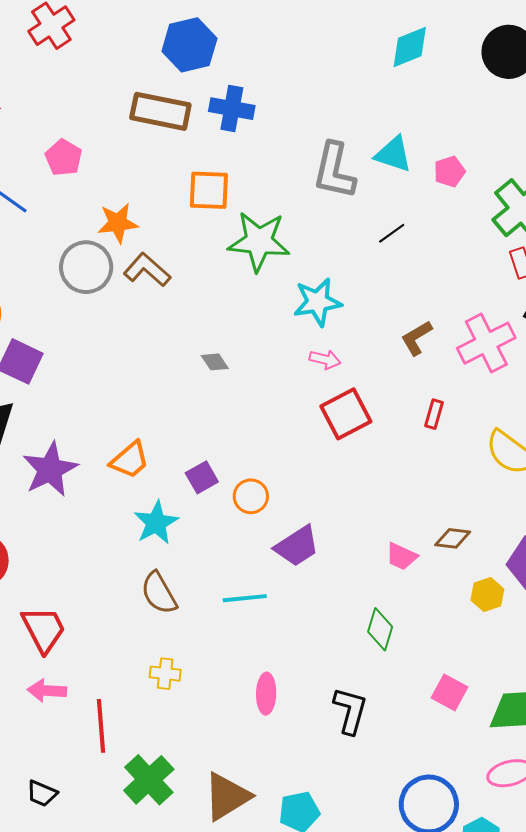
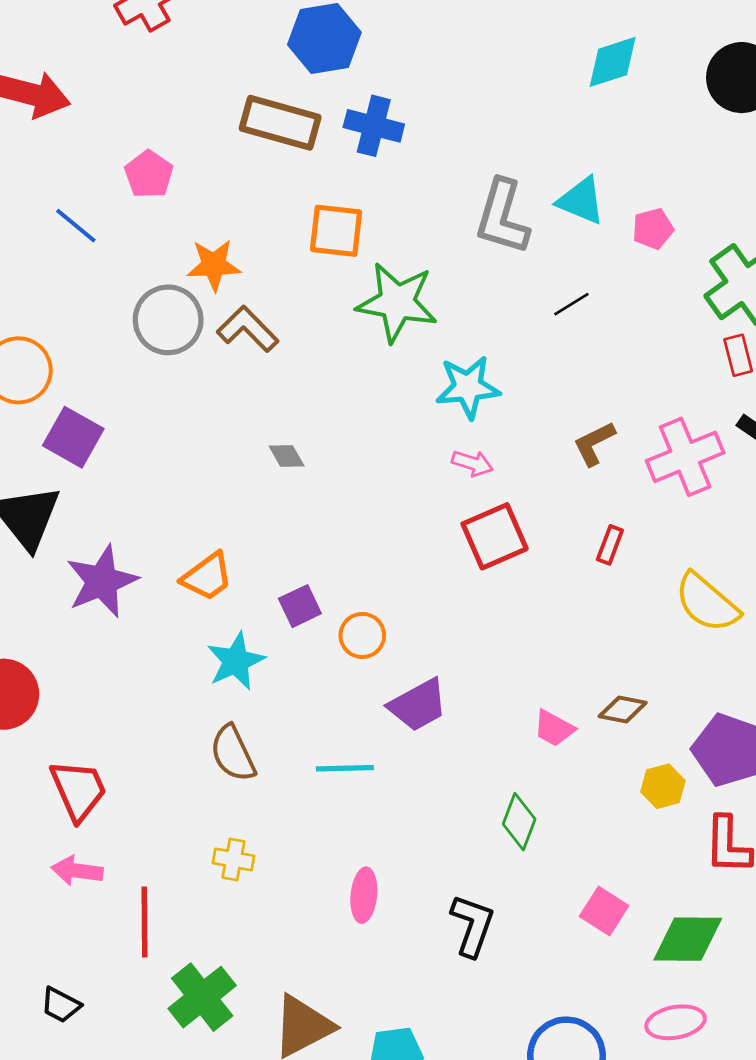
gray diamond: (215, 362) -> (287, 456), moved

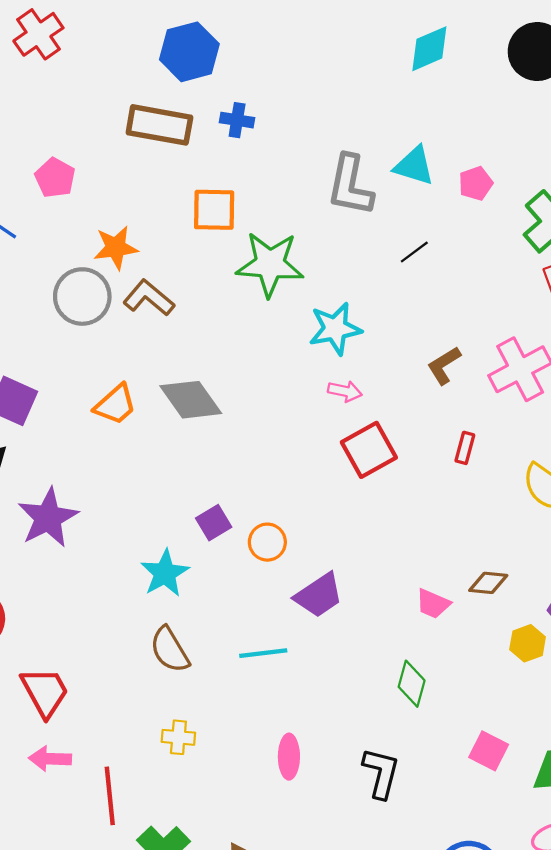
blue cross: (374, 126) -> (237, 120), size x0.7
gray diamond: (287, 456) -> (191, 400), size x2.0
orange trapezoid: (207, 577) -> (115, 405), moved

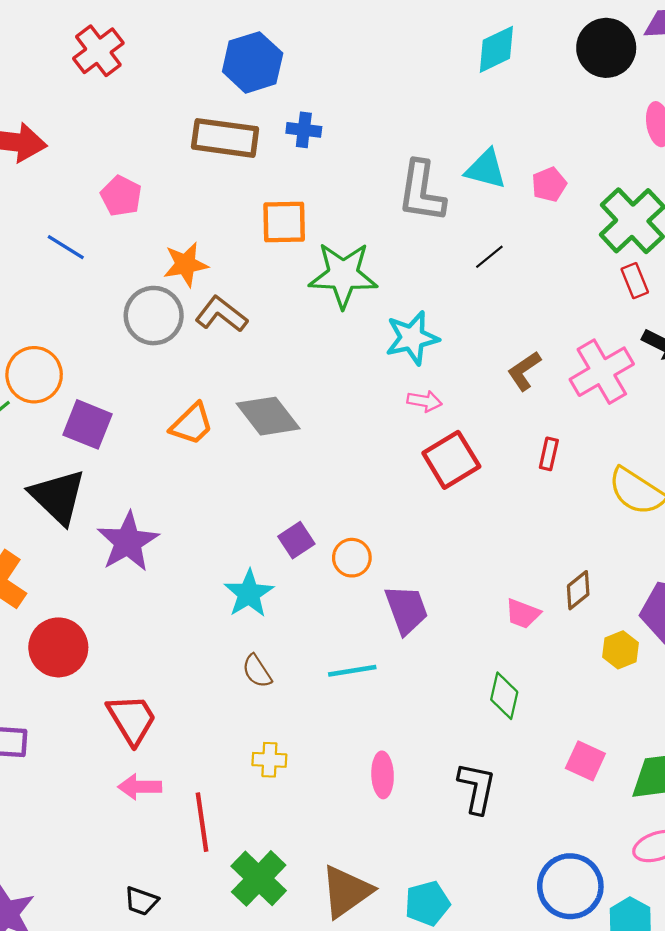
brown diamond: (488, 583) -> (578, 590), turned -42
purple trapezoid: (319, 595) -> (406, 610), turned -74
brown semicircle: (170, 650) -> (257, 671), size x0.7

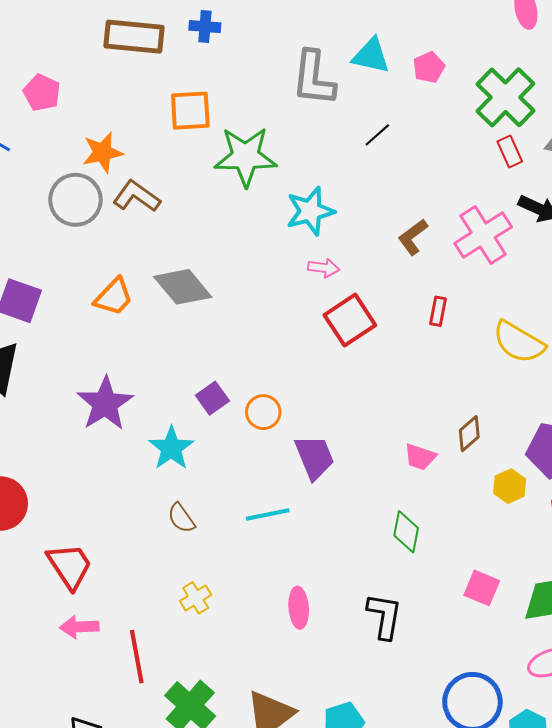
purple star: (128, 542) -> (105, 404), moved
yellow cross: (269, 760) -> (196, 598), turned -32

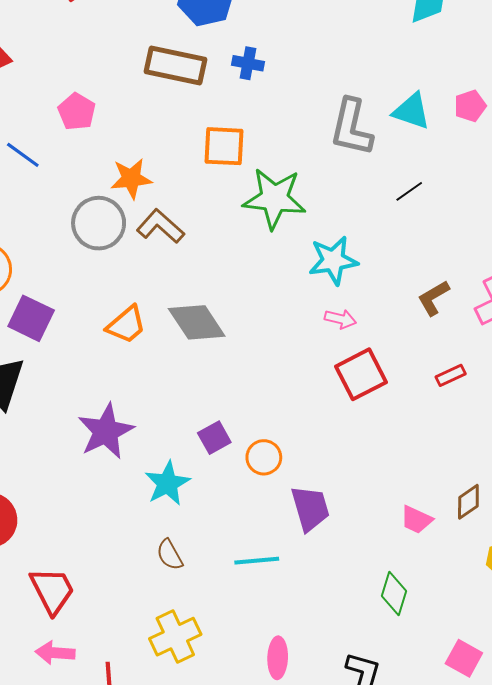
pink pentagon: (429, 67) -> (470, 106), moved
red rectangle: (438, 311) -> (451, 375), turned 48
yellow cross: (196, 598) -> (175, 637), size x1.6

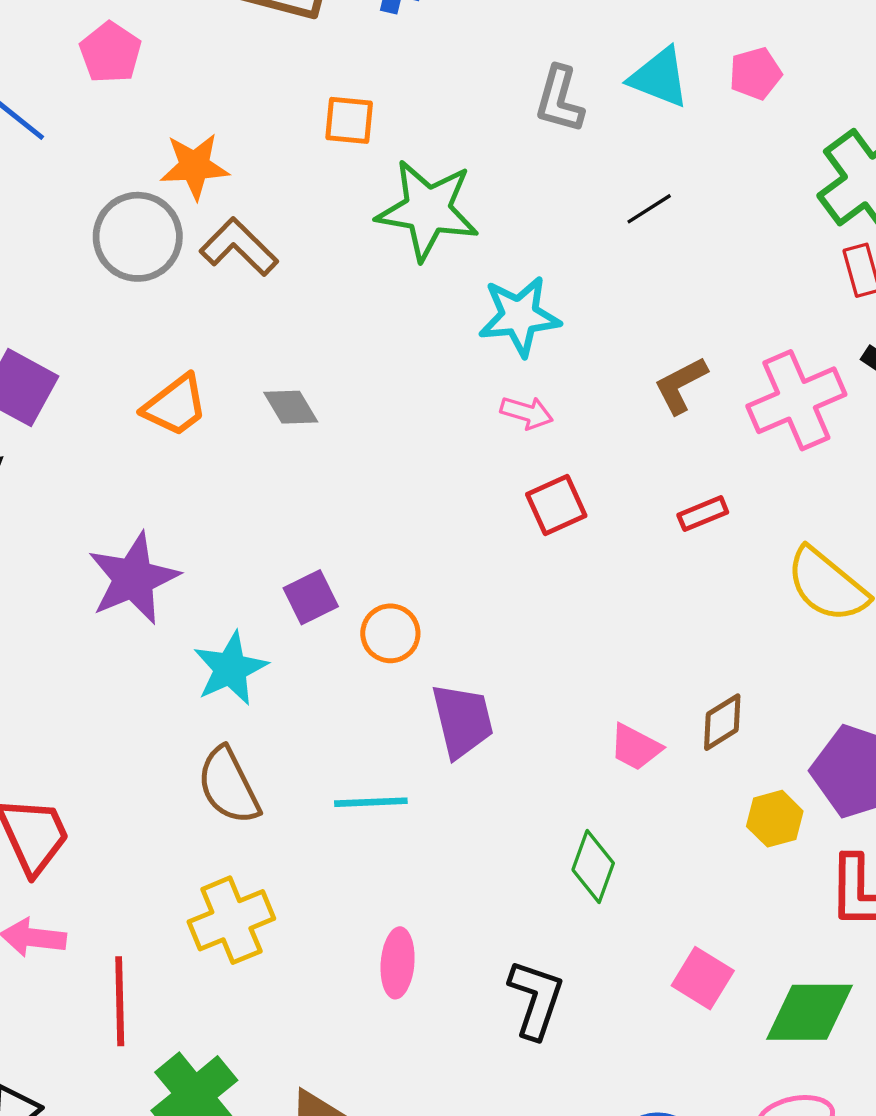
gray L-shape: (351, 127) -> (560, 99), size x0.7
orange square: (224, 146) -> (349, 120), size x0.7
gray diamond: (197, 322) -> (291, 407), size x0.6
red square: (361, 374) -> (556, 505), size x0.7
brown semicircle: (170, 555) -> (229, 786), size x1.5

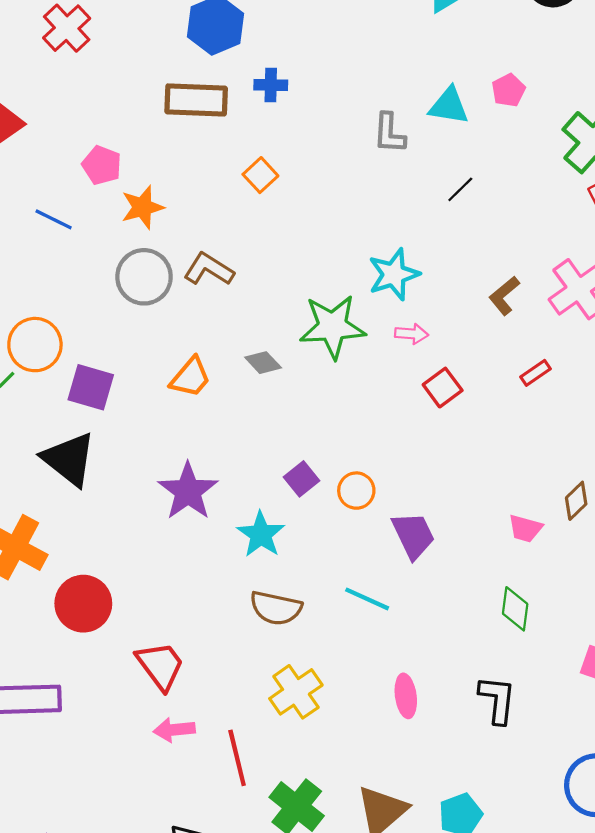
orange square: (349, 120) -> (260, 175), turned -36
orange star: (195, 166) -> (142, 207), moved
green star: (428, 210) -> (332, 327), moved
brown semicircle: (229, 786) -> (276, 608), turned -39
cyan line: (371, 802) -> (367, 599), turned 39

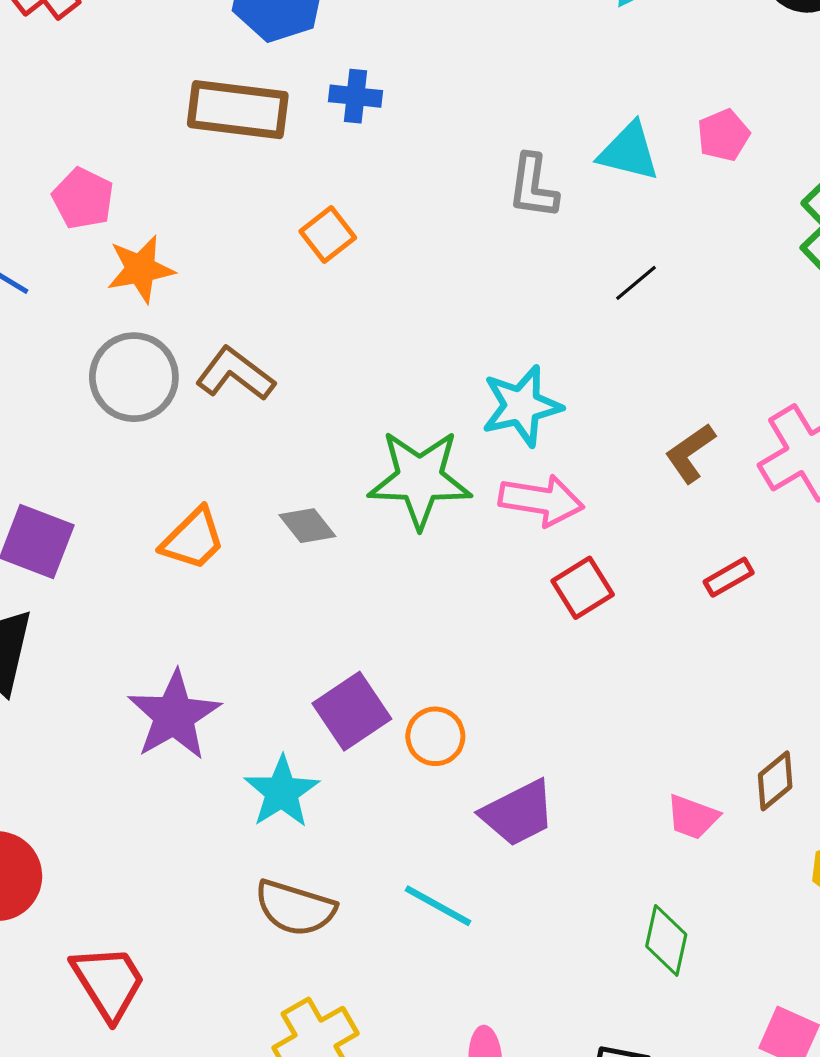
pink arrow: (411, 334) -> (541, 500), size x1.6
purple square: (302, 479) -> (352, 711), size x1.4
purple trapezoid: (413, 535) -> (518, 813), turned 84

